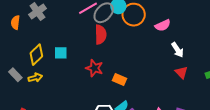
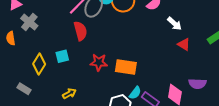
red semicircle: (101, 35) -> (80, 31), moved
yellow arrow: (35, 78) -> (69, 94), moved
orange rectangle: (119, 80) -> (126, 67), size x1.5

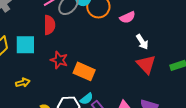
red triangle: (184, 44) -> (146, 64), size x1.5
cyan square: (62, 56) -> (25, 45), size x1.5

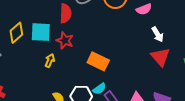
red star: (59, 60) -> (65, 40), moved
yellow arrow: (23, 83) -> (50, 61), moved, turned -56

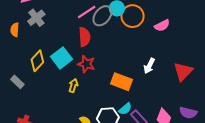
cyan square: (41, 32) -> (62, 58), turned -35
white arrow: (158, 34) -> (149, 66), moved, turned 63
red triangle: (160, 57) -> (183, 71), turned 30

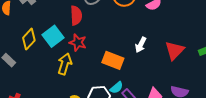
yellow arrow: (73, 85) -> (65, 64), size x1.5

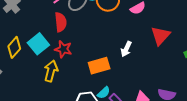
red triangle: (174, 50) -> (160, 36), moved
orange rectangle: (113, 60) -> (99, 66), turned -35

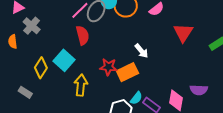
red star: (63, 49) -> (108, 67), moved
white arrow: (126, 49) -> (141, 51), moved, turned -56

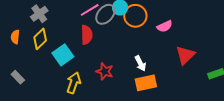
orange semicircle: (13, 42) -> (15, 37), moved
yellow diamond: (41, 68) -> (40, 39), moved
orange rectangle: (127, 72) -> (146, 83), moved

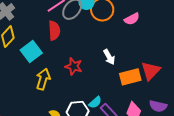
red triangle: (185, 55) -> (151, 71), moved
orange rectangle: (146, 83) -> (130, 77), moved

